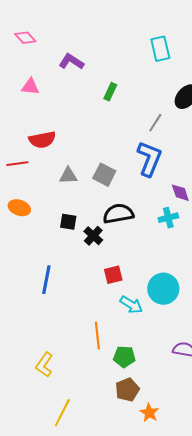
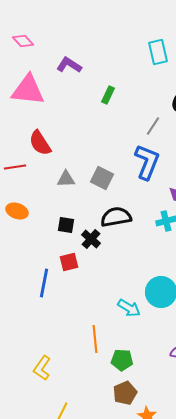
pink triangle: (30, 87) -> (28, 90), size x1.8
red semicircle: (42, 140) -> (40, 143), turned 68
red square: (113, 275) -> (69, 262), moved

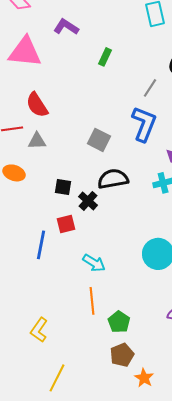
gray triangle: (66, 179) -> (37, 141), moved
cyan arrow: (129, 308) -> (94, 263), moved
green pentagon: (122, 360) -> (119, 322), turned 30

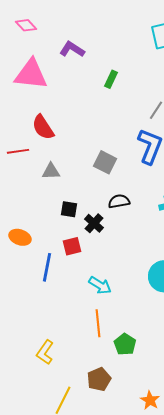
gray triangle: (37, 141) -> (51, 171), moved
orange ellipse: (14, 173) -> (20, 237), moved
black semicircle: (113, 179) -> (119, 201), size x0.7
brown pentagon: (122, 355) -> (99, 379), moved

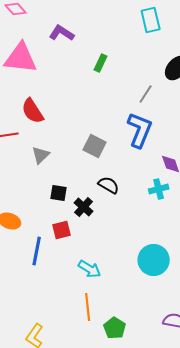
gray triangle: (51, 171) -> (41, 155), turned -42
black semicircle: (119, 201) -> (109, 185), turned 40

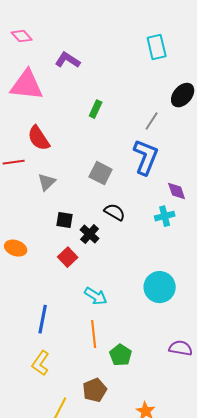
green rectangle: (101, 63) -> (96, 109), moved
red square: (62, 230) -> (68, 257), turned -30
blue line: (37, 251) -> (43, 319), moved

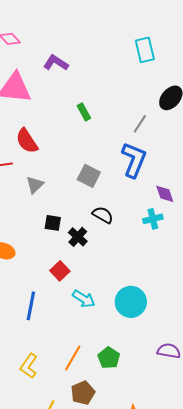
green rectangle: (96, 109) -> (84, 112), turned -54
red square: (68, 257) -> (60, 271), moved
cyan circle: (160, 287) -> (131, 302), moved
blue line: (43, 319) -> (31, 306), moved
orange line: (94, 334) -> (73, 358), moved, turned 36

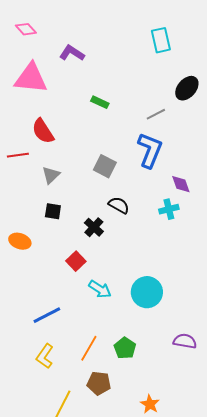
green rectangle: (84, 112) -> (100, 102), turned -36
gray line: (140, 124) -> (156, 114), turned 30
black square: (53, 223) -> (53, 211), moved
blue line: (31, 306) -> (47, 315), moved, turned 52
brown pentagon: (83, 393) -> (99, 383), turned 30

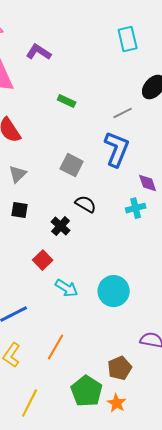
green pentagon: (125, 348) -> (87, 391), moved, size x1.4
brown pentagon: (99, 383) -> (120, 368), moved, turned -30

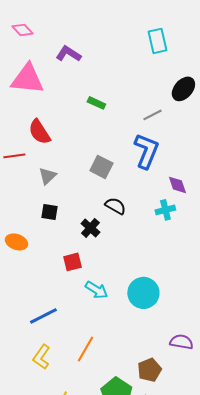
red square: (43, 260) -> (72, 262), turned 30

